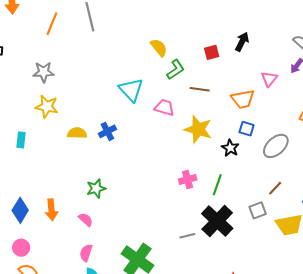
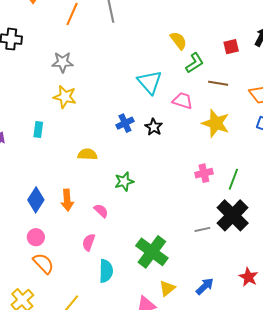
yellow semicircle: (77, 133) -> (87, 154), moved
black star: (230, 148) -> (154, 127), moved
green star: (96, 189) -> (124, 182), moved
pink semicircle: (86, 253) -> (89, 242), moved

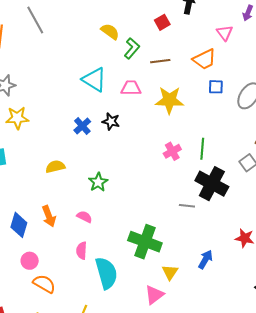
gray line: (202, 229) -> (187, 206), turned 35
cyan semicircle: (106, 271) -> (106, 273), size x1.4

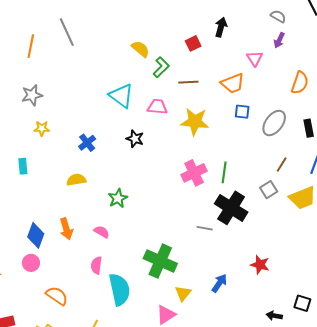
yellow star: (17, 118) -> (42, 128), size x0.7
blue cross: (82, 126) -> (87, 143), moved
pink cross: (172, 151) -> (194, 173), size x1.4
pink circle: (30, 261) -> (31, 263), moved

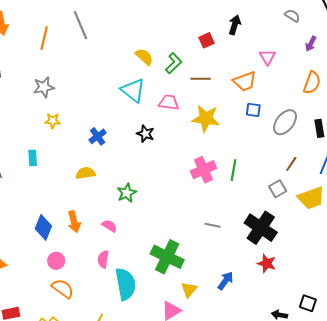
purple arrow: (279, 40) -> (311, 44), moved
yellow semicircle: (140, 49) -> (144, 57), moved
black cross: (231, 208) -> (261, 228), moved
pink circle: (31, 263) -> (56, 261), moved

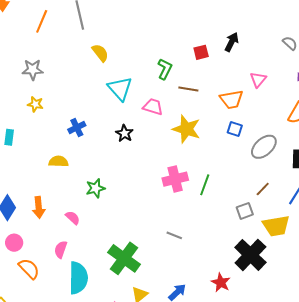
yellow semicircle: (144, 57) -> (100, 53), moved
green L-shape: (174, 63) -> (165, 69), turned -30
black cross: (261, 228) -> (250, 255), moved
orange semicircle: (63, 288) -> (29, 269), moved

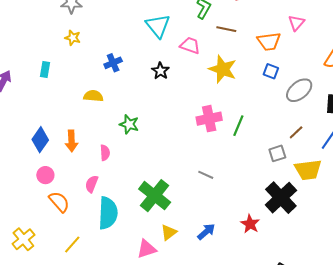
green star: (95, 188) -> (129, 124), turned 30
pink semicircle: (73, 218) -> (105, 153), turned 42

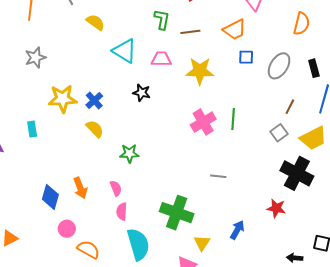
yellow star: (73, 38) -> (63, 99), moved, size x1.8
yellow semicircle: (93, 96) -> (95, 129), moved, turned 60
pink semicircle: (92, 184) -> (122, 212), moved

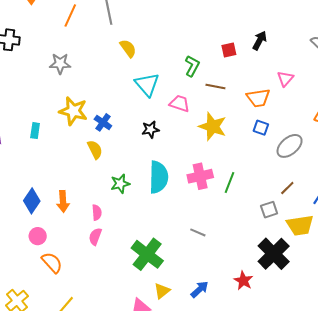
black star: (142, 93) -> (150, 129), turned 30
blue cross: (94, 101) -> (103, 122), turned -30
green star: (129, 153) -> (120, 184), turned -30
cyan semicircle: (138, 244) -> (159, 177), moved

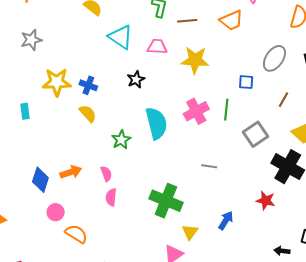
blue square: (261, 128) -> (246, 82), moved
orange arrow: (63, 201) -> (71, 172), turned -90
gray square: (269, 210) -> (256, 134), moved, size x1.4

